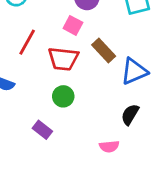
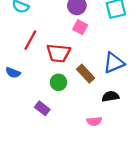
pink square: (73, 25) -> (80, 27), moved
brown rectangle: (104, 50) -> (86, 74), moved
black semicircle: (130, 114) -> (110, 96), turned 49

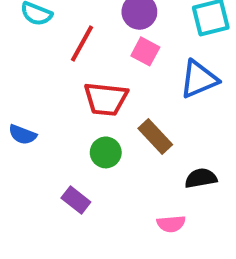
red line: (30, 40) -> (82, 43), moved
blue triangle: (114, 63) -> (199, 79), moved

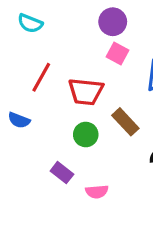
red line: (82, 43) -> (41, 77), moved
pink semicircle: (171, 224) -> (97, 192), moved

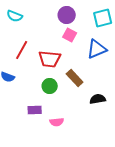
purple rectangle: (62, 173) -> (35, 110), turned -40

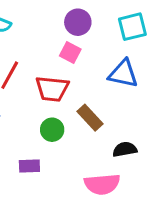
pink square: (70, 35) -> (70, 52), moved
blue triangle: (97, 49) -> (123, 74), turned 35
pink semicircle: (57, 122) -> (102, 184), moved, size x1.6

